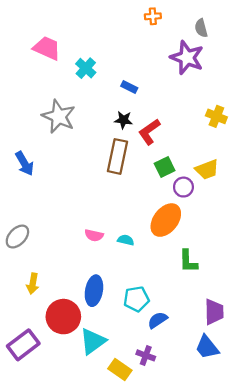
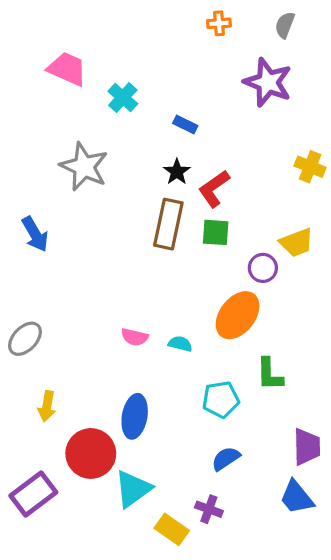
gray semicircle: (201, 28) -> (285, 25), moved, turned 36
black star: (123, 120) -> (177, 172), turned 30
green square: (165, 167) -> (216, 232), moved, turned 30
cyan pentagon: (136, 299) -> (221, 399), moved

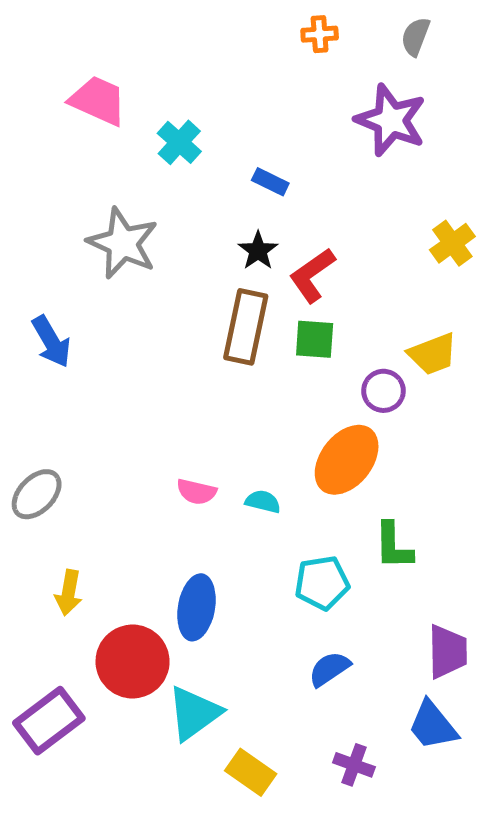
yellow cross: (310, 167) -> (452, 243), turned 32
purple cross: (209, 509) -> (354, 765), moved

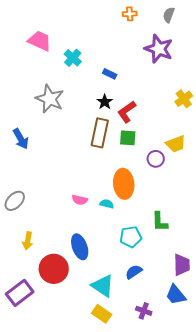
orange ellipse: (347, 460) -> (124, 184), moved, turned -44
blue ellipse: (196, 607) -> (80, 247), turned -30
cyan triangle: (194, 713) -> (103, 286), moved, turned -50

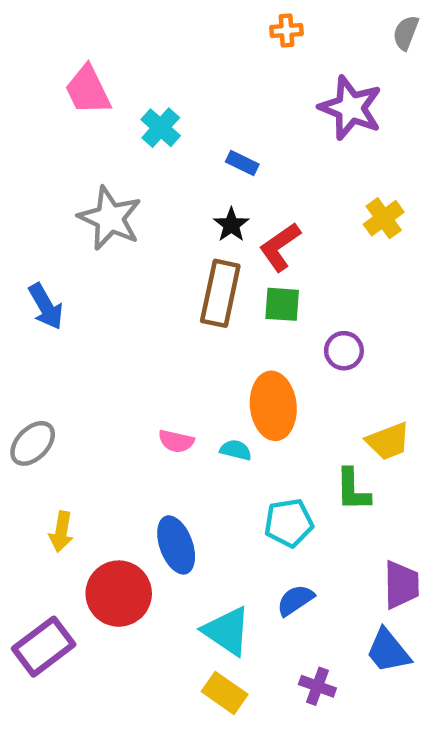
gray semicircle: (169, 15) -> (406, 33), moved
pink trapezoid: (40, 41) -> (88, 90), turned -140
yellow cross: (184, 99) -> (384, 218), moved
yellow trapezoid: (176, 144) -> (388, 441), moved

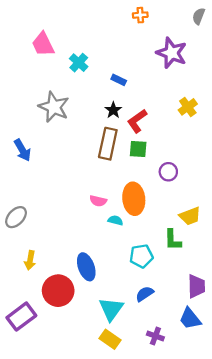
pink semicircle: (176, 441) -> (98, 201), moved
cyan triangle: (227, 631) -> (111, 309), turned 32

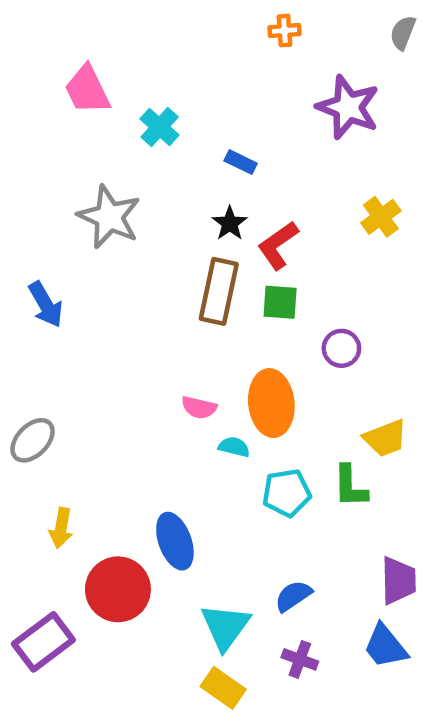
cyan pentagon: (141, 256) -> (287, 493), moved
purple cross: (155, 336) -> (300, 659), moved

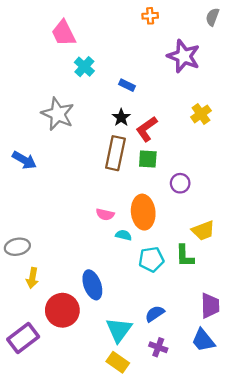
pink trapezoid: (87, 90) -> (64, 33), moved
blue arrow: (46, 304) -> (24, 160), turned -30
gray ellipse: (32, 440) -> (17, 247), moved, turned 35

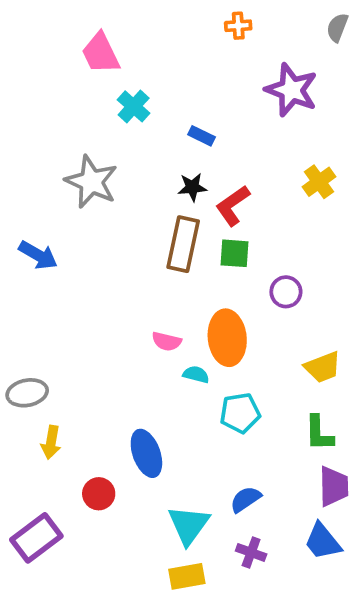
black star: (121, 117) -> (192, 187), turned 30
green L-shape: (185, 256) -> (319, 433), moved
red circle: (62, 310) -> (99, 494), size x0.6
yellow rectangle: (118, 362) -> (187, 576), turned -45

